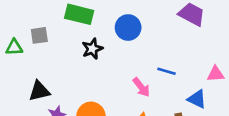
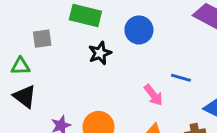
green triangle: (14, 47) -> (20, 66), moved
black triangle: (39, 91) -> (25, 96), moved, turned 50

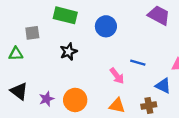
black star: (100, 53) -> (69, 52), moved
black triangle: (25, 96) -> (19, 91), moved

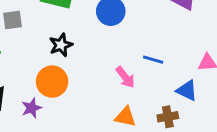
orange circle: (75, 100) -> (52, 82), moved

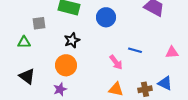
blue triangle: (187, 90) -> (165, 83), moved
purple star: (32, 108) -> (60, 89), moved

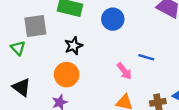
gray square: (39, 23) -> (35, 26), size x1.5
green triangle: (24, 42) -> (18, 48), turned 48

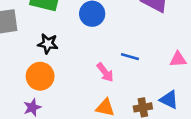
black star: (73, 46) -> (48, 44), turned 30

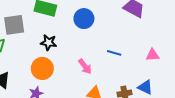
pink arrow: (105, 72) -> (85, 66), moved

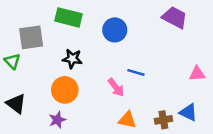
blue line: (114, 53) -> (136, 72), moved

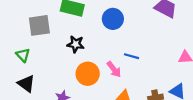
green triangle: (12, 61) -> (23, 55), moved
orange circle: (65, 90) -> (88, 74), moved

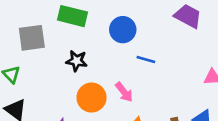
blue line: (131, 56) -> (146, 59), moved

